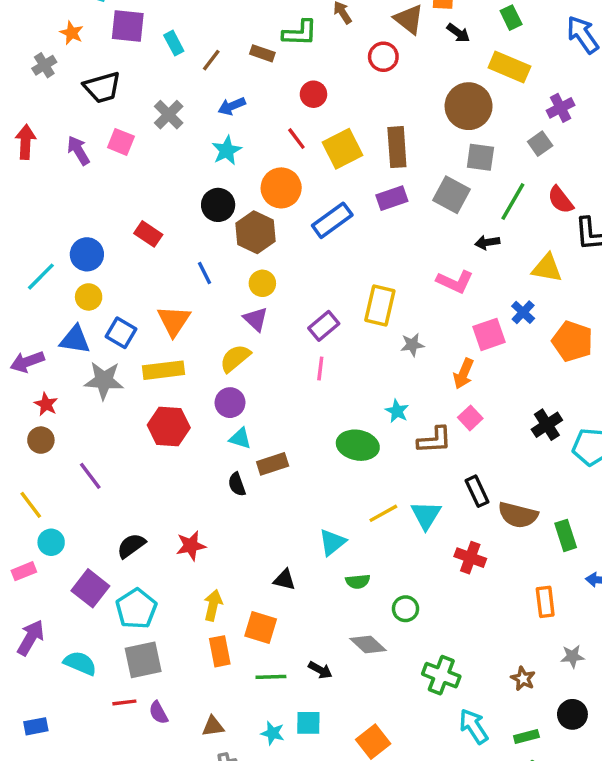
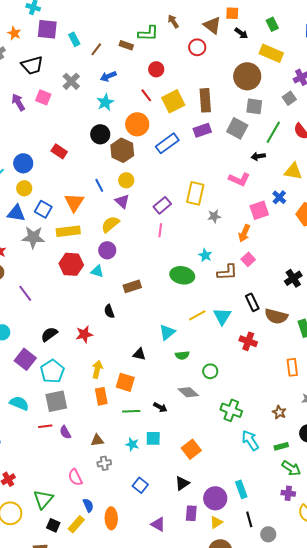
blue line: (204, 273) -> (99, 185), moved
black cross: (547, 425) -> (293, 278), moved
cyan triangle: (240, 438) -> (97, 271), moved
black semicircle: (237, 484) -> (109, 311), moved

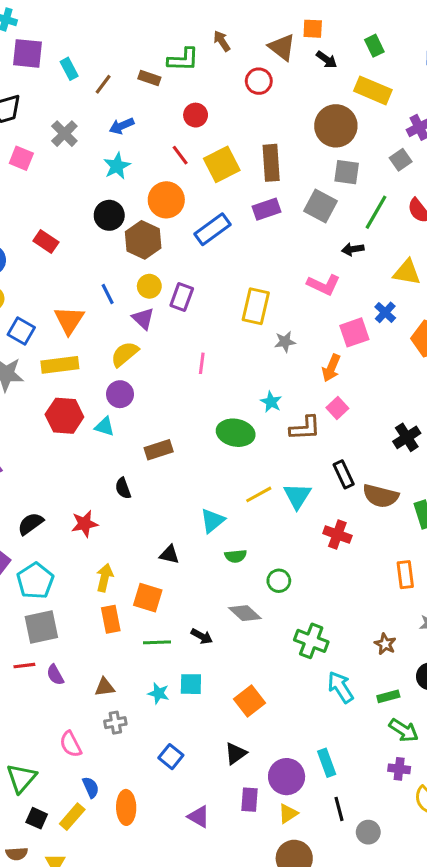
purple rectangle: (162, 205) -> (182, 297), moved, turned -30

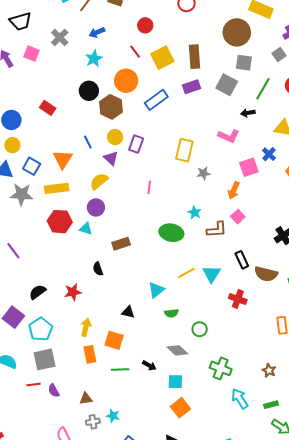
cyan square: (191, 684) -> (175, 382), moved
cyan star: (159, 693) -> (113, 416), moved

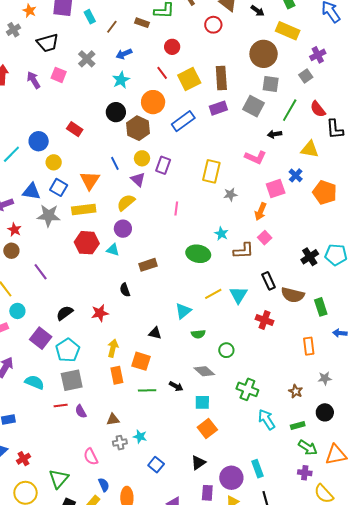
yellow circle: (12, 145) -> (54, 162), moved

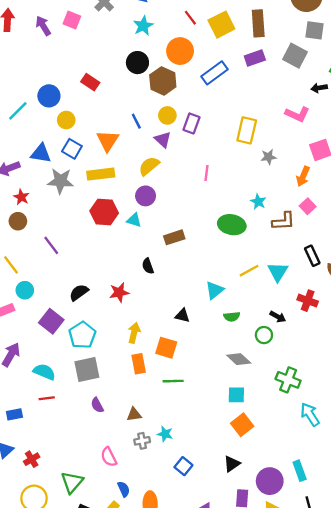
black arrow: (176, 386) -> (278, 317), moved
red line: (61, 405) -> (47, 398), moved

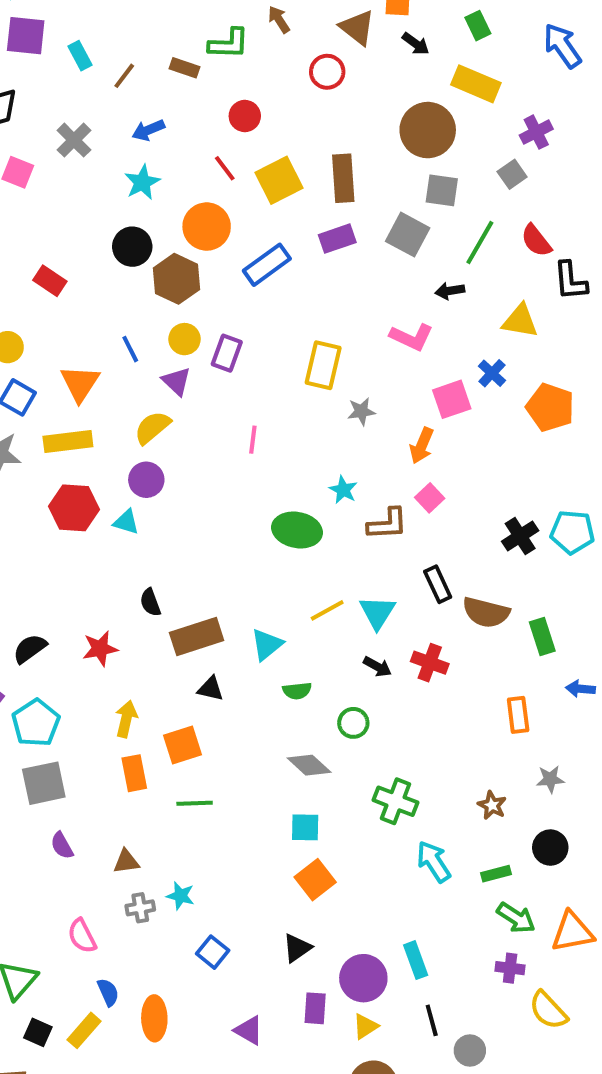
brown rectangle: (174, 237) -> (197, 637), moved, size x1.4
black arrow: (278, 317) -> (377, 667), moved
orange square: (166, 348) -> (182, 745), turned -35

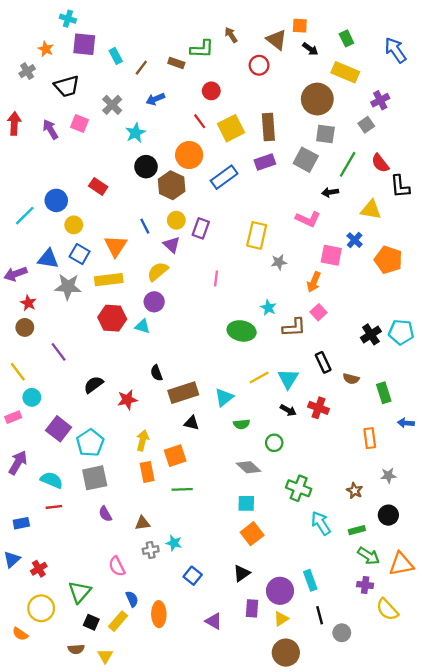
cyan star: (142, 182) -> (136, 133), moved
pink square: (452, 399) -> (331, 255), turned 30
brown semicircle: (486, 612) -> (351, 379), size x0.6
black semicircle: (30, 649) -> (94, 385), moved

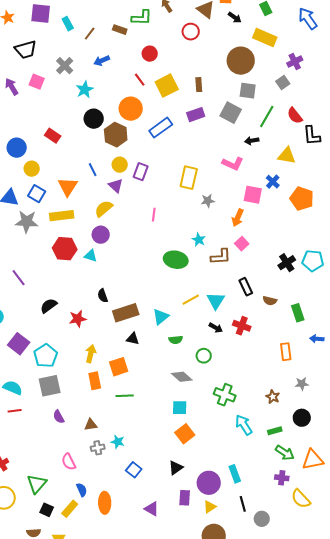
brown rectangle: (268, 127) -> (199, 85), size x0.6

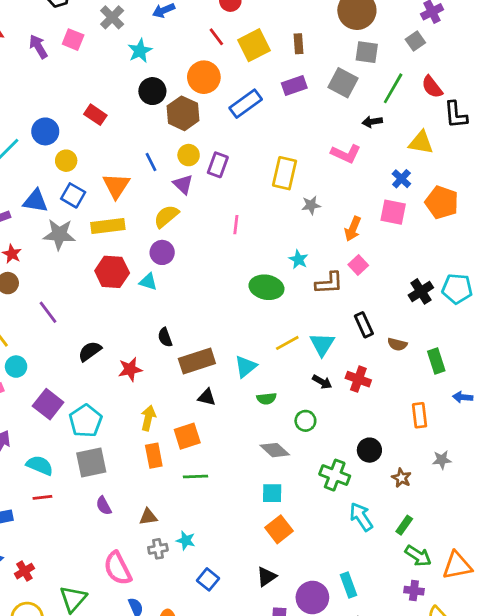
pink square: (253, 195) -> (393, 212), moved
black circle: (302, 418) -> (369, 450), moved
green rectangle: (275, 431) -> (404, 525), turned -40
pink semicircle: (69, 462) -> (118, 568), size x1.4

